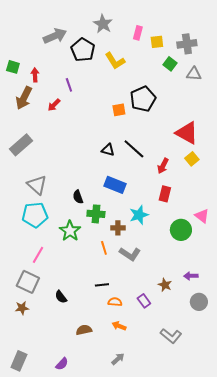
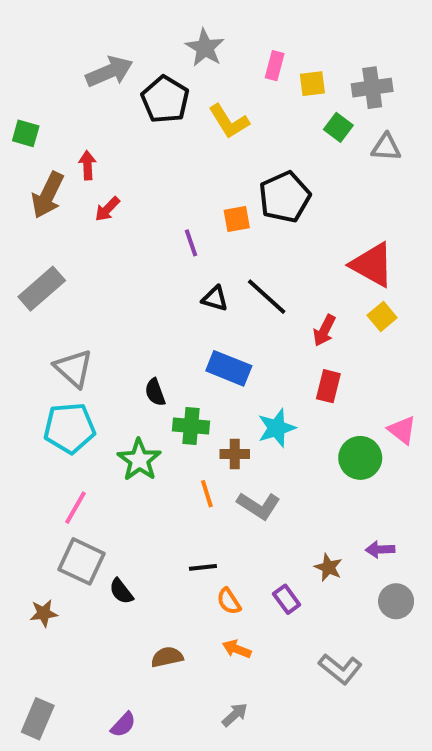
red arrow: (35, 75) -> (87, 165), moved
purple line: (69, 85) -> (191, 243), moved
gray square: (28, 282) -> (81, 561), moved
orange semicircle: (115, 302) -> (229, 601), turned -128

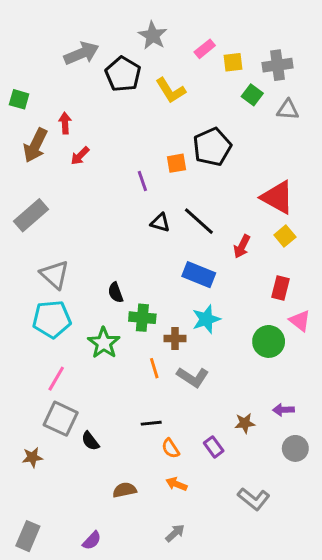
pink rectangle: (275, 66) -> (205, 49), turned 36
blue rectangle: (229, 368) -> (199, 275), moved
red rectangle: (328, 386) -> (280, 288), moved
brown star: (328, 567) -> (245, 423), turned -30

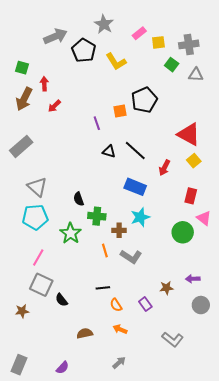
green square: (19, 99) -> (22, 68), moved

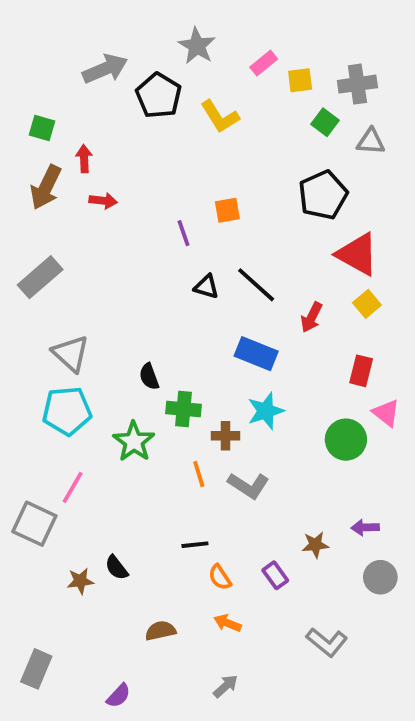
black pentagon: (144, 100) -> (323, 195), moved
red arrow: (54, 106) -> (103, 201), turned -128
gray square: (41, 285) -> (34, 524), moved
brown star: (22, 311) -> (80, 581), moved
gray rectangle: (19, 365) -> (36, 669), moved

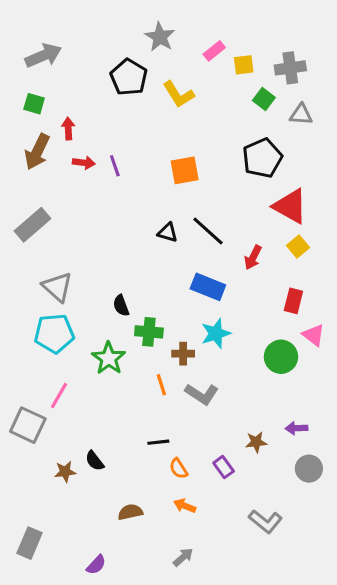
gray arrow: (105, 69) -> (43, 56), moved
orange square: (227, 210) -> (185, 170), size x1.4
purple line: (183, 233) -> (115, 166), moved

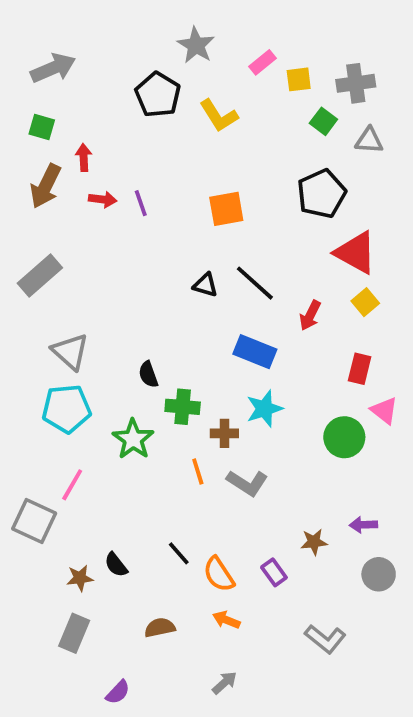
black line: (158, 442) -> (179, 553), moved, turned 55
orange semicircle: (178, 469) -> (219, 574), size x1.4
gray rectangle: (29, 543) -> (74, 633), moved

